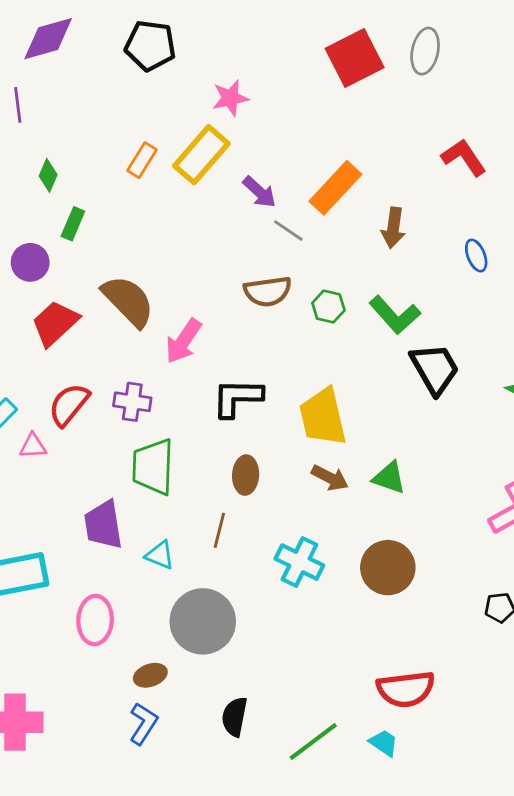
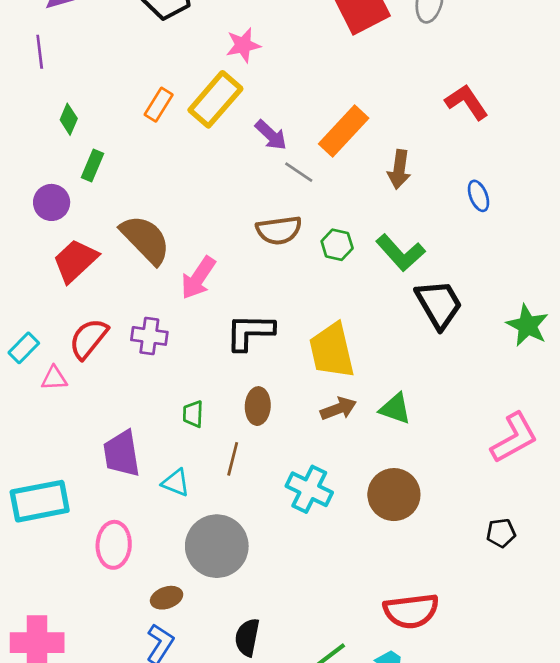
green trapezoid: (153, 467) -> (193, 414), moved, size x0.5
brown arrow: (330, 478) -> (338, 409), turned -48

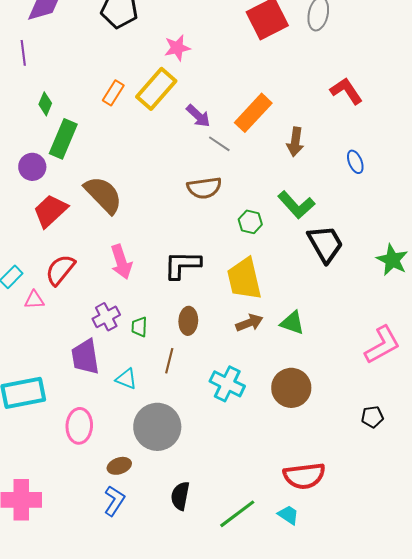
green rectangle: (93, 165) -> (63, 139), size x1.6
green hexagon: (337, 245) -> (250, 222), moved
pink arrow: (198, 278) -> (121, 262), moved, turned -52
purple cross: (149, 336) -> (106, 317), moved, turned -36

